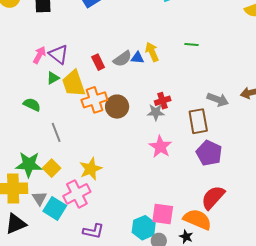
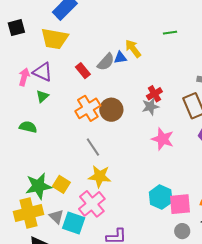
yellow trapezoid: (74, 83) -> (55, 39), moved, turned -48
gray line: (56, 132) -> (93, 147), moved
yellow star: (91, 169) -> (100, 176), turned -30
cyan hexagon: (144, 228) -> (161, 197), moved

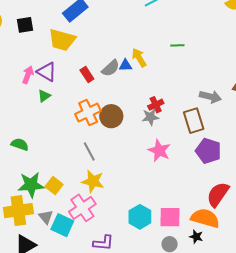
green semicircle: (28, 127) -> (20, 144), moved
cyan hexagon: (161, 197) -> (140, 217), moved

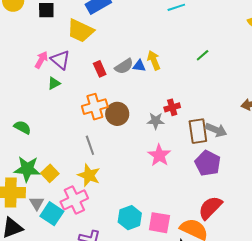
green line: (177, 45) -> (203, 55), moved, turned -48
gray arrow: (210, 97) -> (216, 130), moved
red cross: (156, 105) -> (172, 107), moved

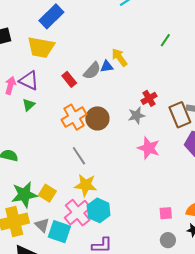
cyan hexagon: (130, 218) -> (99, 210), moved
pink square: (159, 223) -> (166, 213), size x0.6

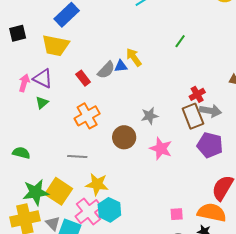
red cross: (149, 98) -> (197, 94), moved
brown circle: (97, 118) -> (124, 137), moved
gray line: (79, 156) -> (77, 157), moved, turned -54
yellow square: (47, 193) -> (59, 191), size x1.5

